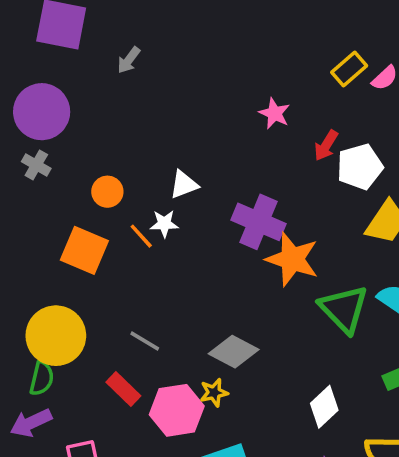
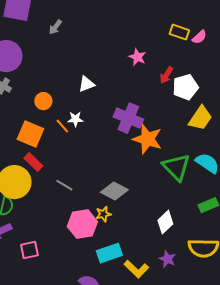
yellow rectangle: (349, 69) -> (179, 32), turned 60
white triangle: (184, 185) -> (86, 84), moved
red rectangle: (123, 389) -> (33, 162), moved

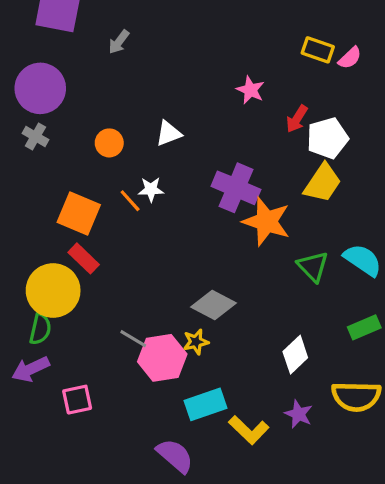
orange circle: (43, 101) -> (109, 143), moved
yellow trapezoid: (200, 118) -> (323, 183), moved
green triangle: (176, 167) -> (313, 266), size x0.7
gray line: (64, 185) -> (133, 339), moved

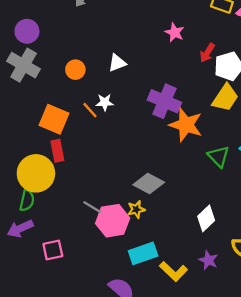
purple circle: (40, 88) -> (27, 31), size x0.7
gray cross: (35, 137) -> (24, 65), size x1.8
red rectangle: (84, 258) -> (57, 151), turned 35

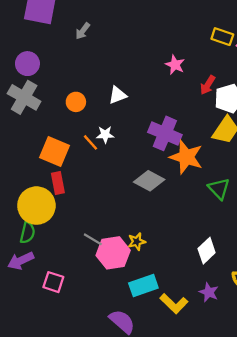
gray diamond: (149, 183) -> (149, 181), moved
pink square: (53, 250) -> (53, 282), turned 30

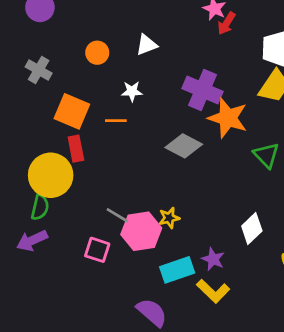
red arrow: (208, 85) -> (226, 23), moved
gray cross: (24, 97) -> (39, 70), moved, size x0.7
orange line: (91, 142) -> (116, 121), moved, turned -48
pink square: (53, 282) -> (97, 250), moved
purple star: (209, 292) -> (213, 259), moved

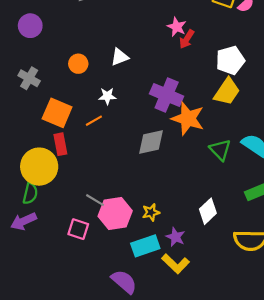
orange line: (116, 121) -> (94, 121), turned -30
gray diamond: (184, 146) -> (151, 142), turned -40
yellow star: (169, 218) -> (151, 212), moved

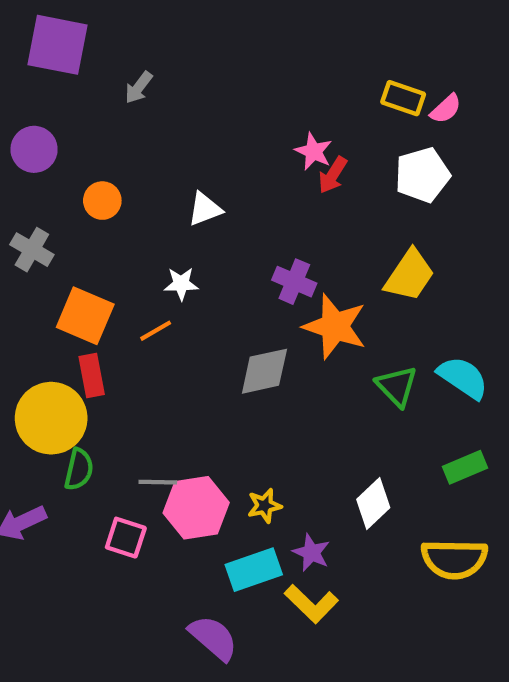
white pentagon: (230, 60) -> (422, 175), moved
orange circle: (78, 64) -> (102, 201), moved
purple cross: (167, 95) -> (294, 282), size x0.7
green semicircle: (30, 193) -> (79, 469), moved
gray line: (95, 200) -> (158, 482), turned -30

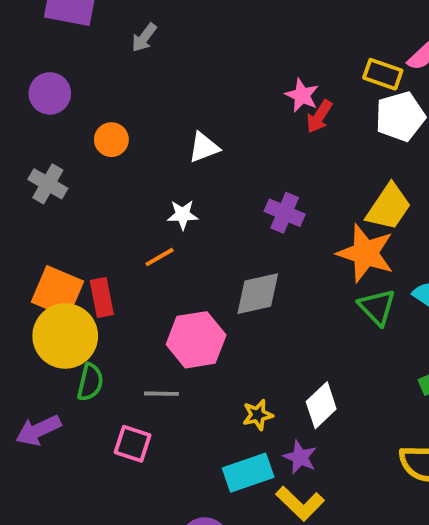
yellow rectangle: (403, 98) -> (383, 74), moved
orange square: (85, 316) -> (58, 292), moved
orange star: (335, 326) -> (365, 253), moved
white diamond: (373, 503) -> (321, 405), moved
pink hexagon: (196, 508) -> (196, 340), moved

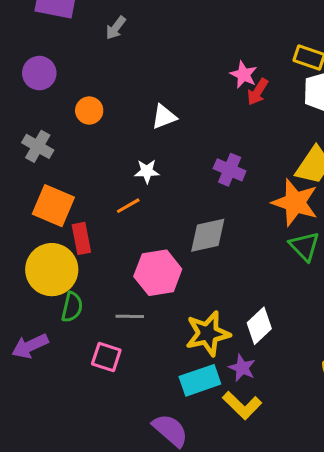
orange square: (58, 292) -> (53, 206), moved
yellow star: (258, 415) -> (208, 334), size x1.8

